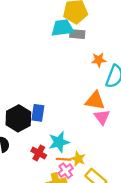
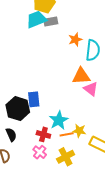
pink cross: (66, 171) -> (40, 152), moved

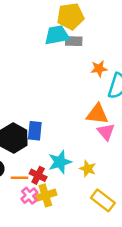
yellow star: (79, 131) -> (88, 169), moved
orange line: (67, 134) -> (19, 178), moved
yellow cross: (66, 157) -> (45, 195), moved

